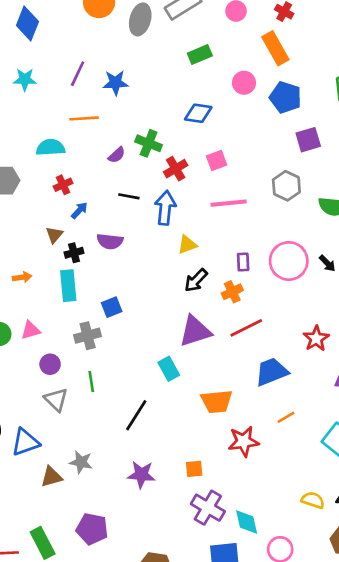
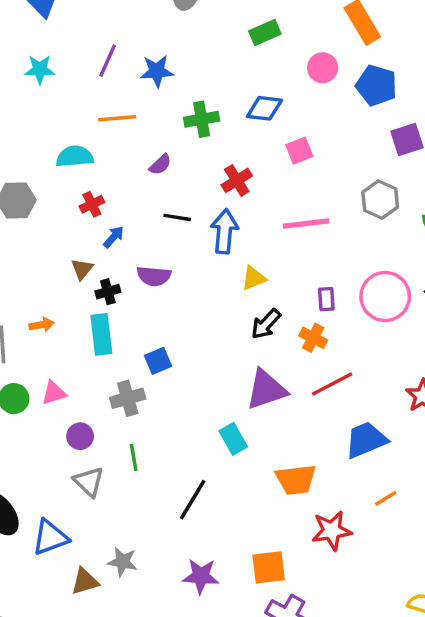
green cross: (149, 143) -> (202, 119), moved, turned -30
pink square: (217, 160) -> (299, 151), moved
orange cross: (232, 292) -> (313, 338), turned -36
orange square: (194, 469) -> (269, 567), size x1.5

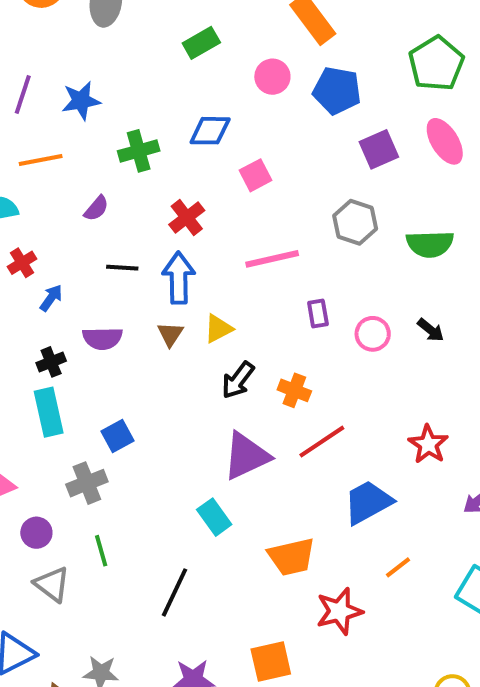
brown triangle: (82, 269) -> (170, 334), moved
pink circle: (385, 297) -> (373, 334), size x0.6
purple rectangle: (326, 299) -> (318, 314), moved

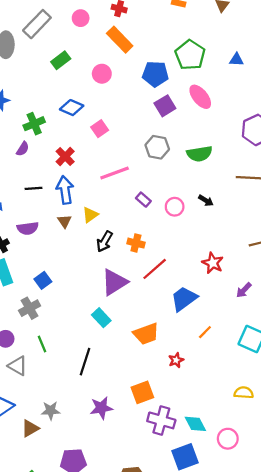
blue pentagon: (337, 91) -> (155, 74), moved
blue diamond: (210, 131) -> (72, 108), turned 30
purple semicircle: (96, 208) -> (23, 149), moved
purple rectangle: (318, 314) -> (143, 200), turned -32
red star: (339, 611) -> (176, 360), size x0.6

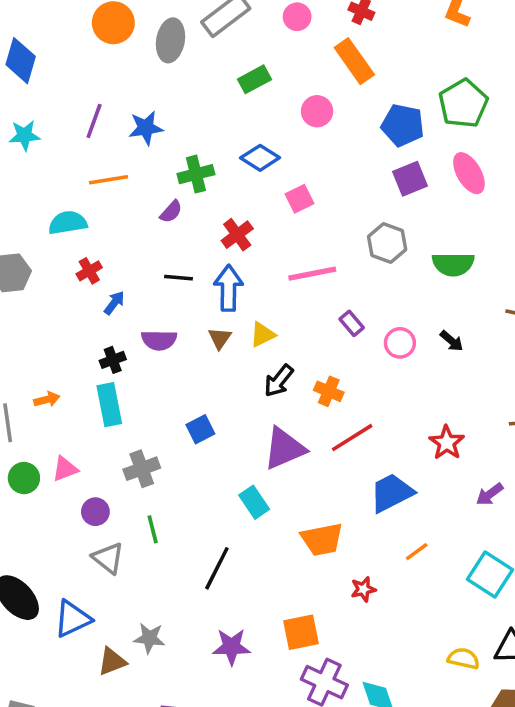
blue square: (43, 280) -> (200, 429), moved

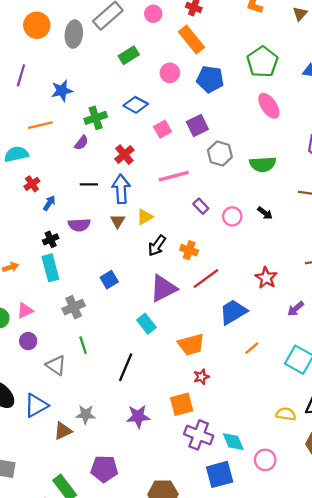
purple line: (94, 121) -> (21, 75), moved
blue pentagon: (403, 125) -> (210, 79), moved
purple square: (410, 179) -> (197, 126), moved
purple circle: (95, 512) -> (28, 341), moved
red star: (363, 589) -> (201, 377), moved

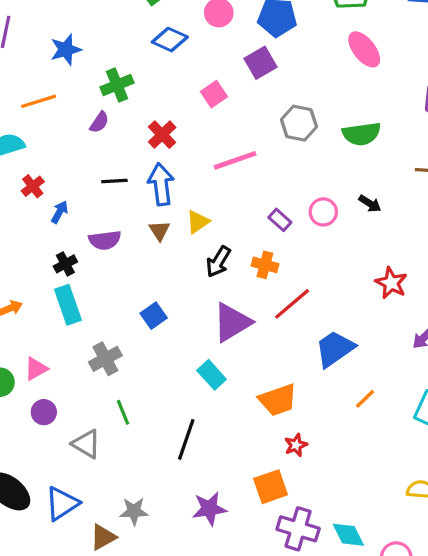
blue diamond: (136, 105) -> (170, 40), moved
purple square: (197, 126) -> (261, 63), moved
purple rectangle: (201, 206) -> (280, 220), moved
red star: (266, 278) -> (391, 283), moved

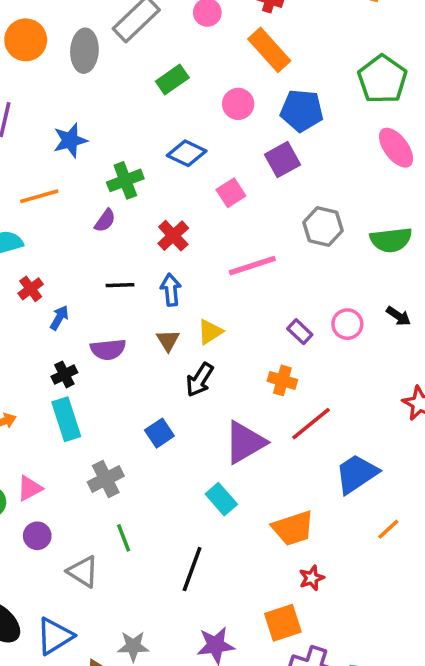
blue diamond: (170, 40) -> (187, 153), moved
blue arrow: (161, 184) -> (171, 290), size x0.7
black arrow: (218, 262) -> (200, 380), moved

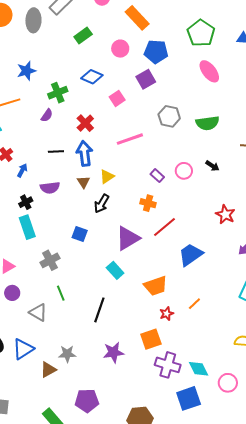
blue arrow: (171, 290) -> (85, 154), size x1.4
blue square: (159, 433) -> (80, 234), turned -35
orange line: (388, 529) -> (194, 304), moved

